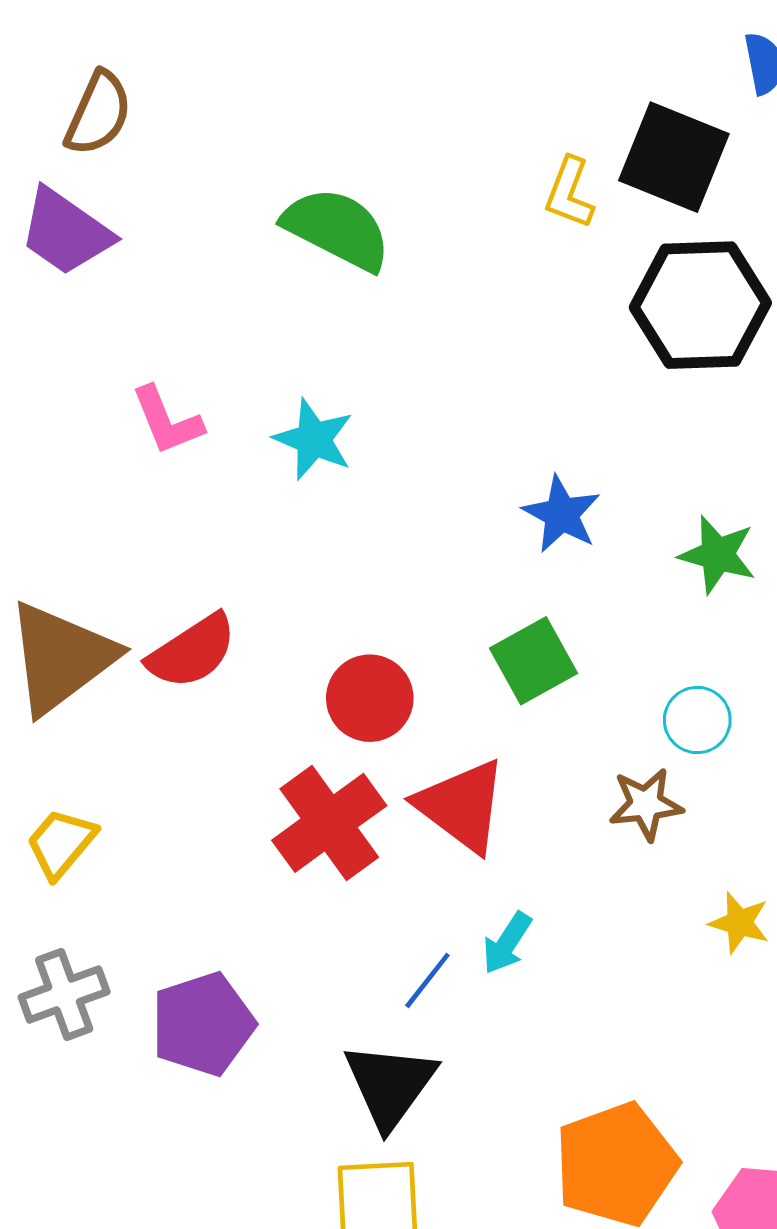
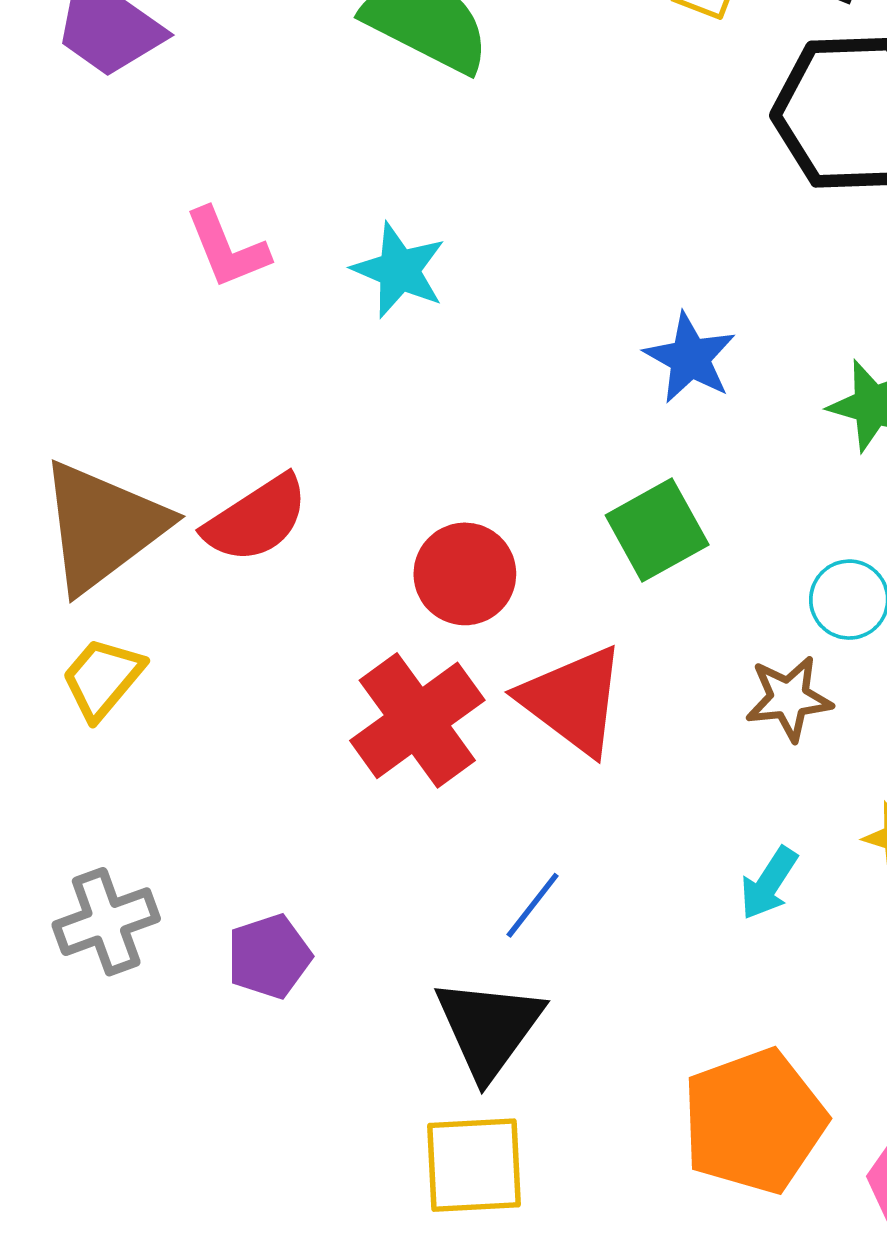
yellow trapezoid: (61, 843) -> (102, 678), moved
cyan arrow: (507, 943) -> (769, 883), moved
purple pentagon: (203, 1024) -> (269, 956), size x0.7

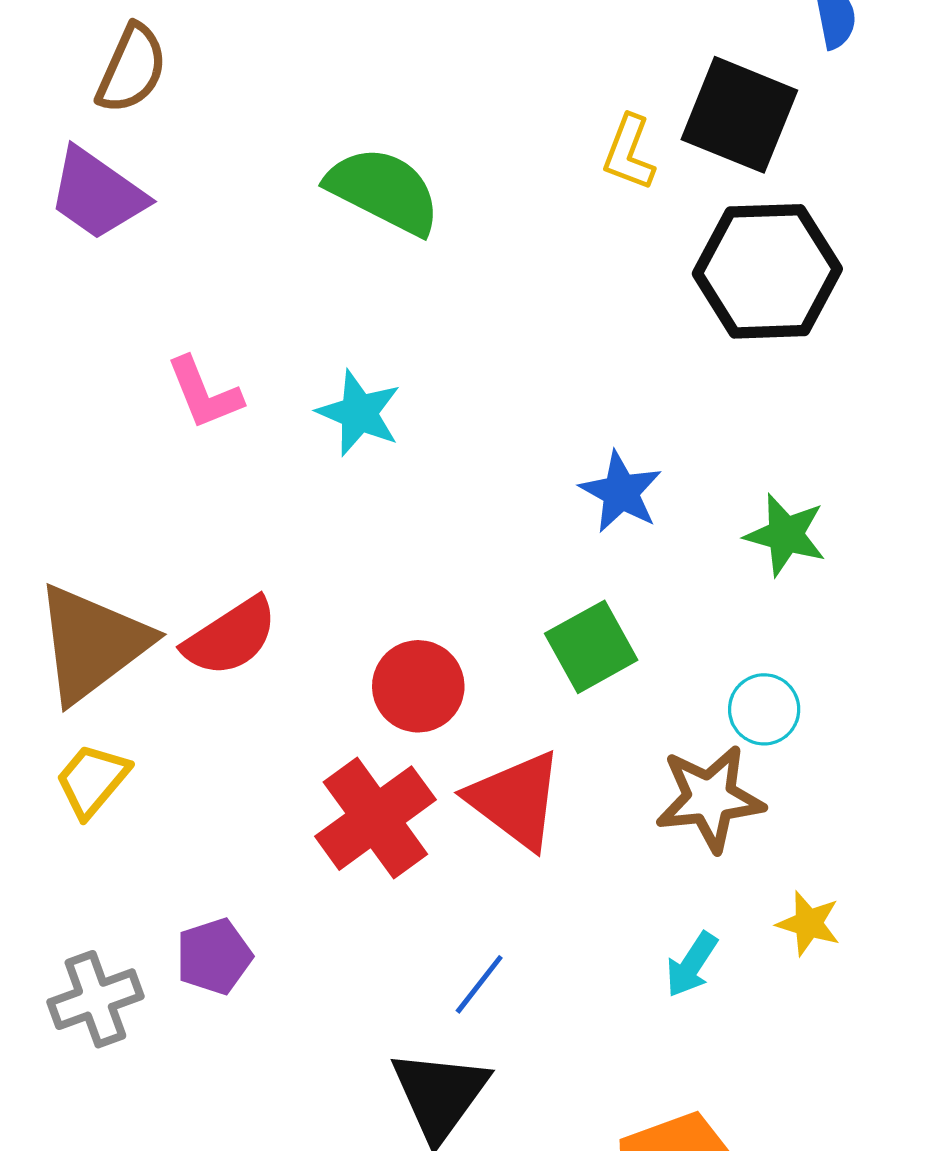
brown star: (789, 698) -> (710, 798), size x1.4
purple pentagon: (269, 956) -> (214, 956), moved

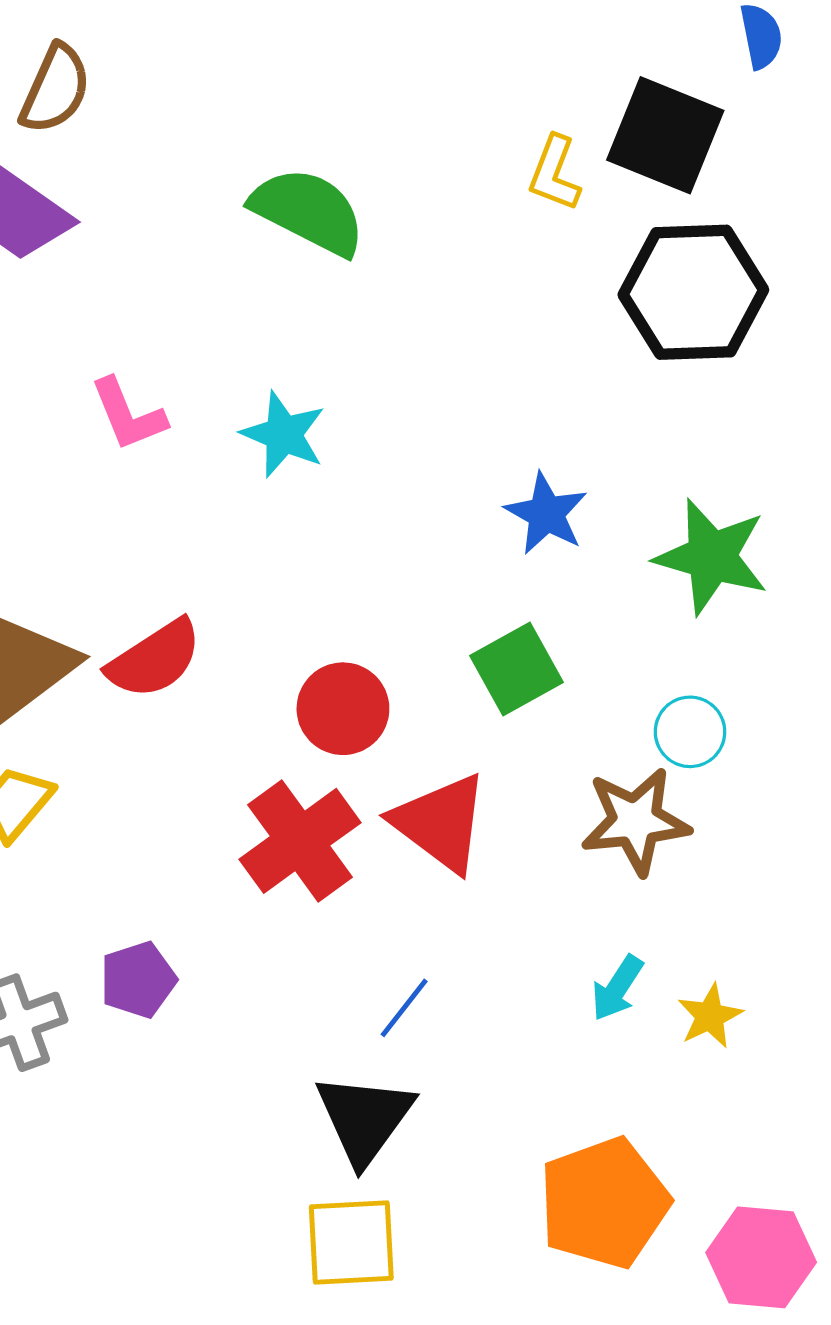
green star: (785, 535) -> (711, 557), size x1.4
yellow star: (809, 923) -> (710, 1016), moved, turned 30

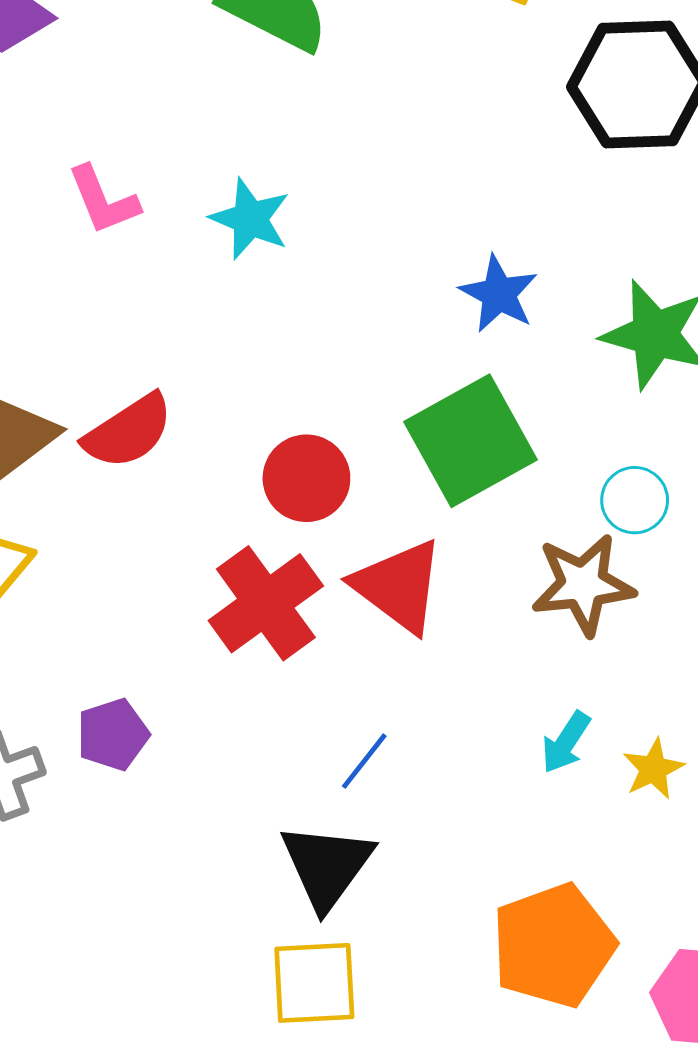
green square: (516, 669) -> (471, 441), size x1.5

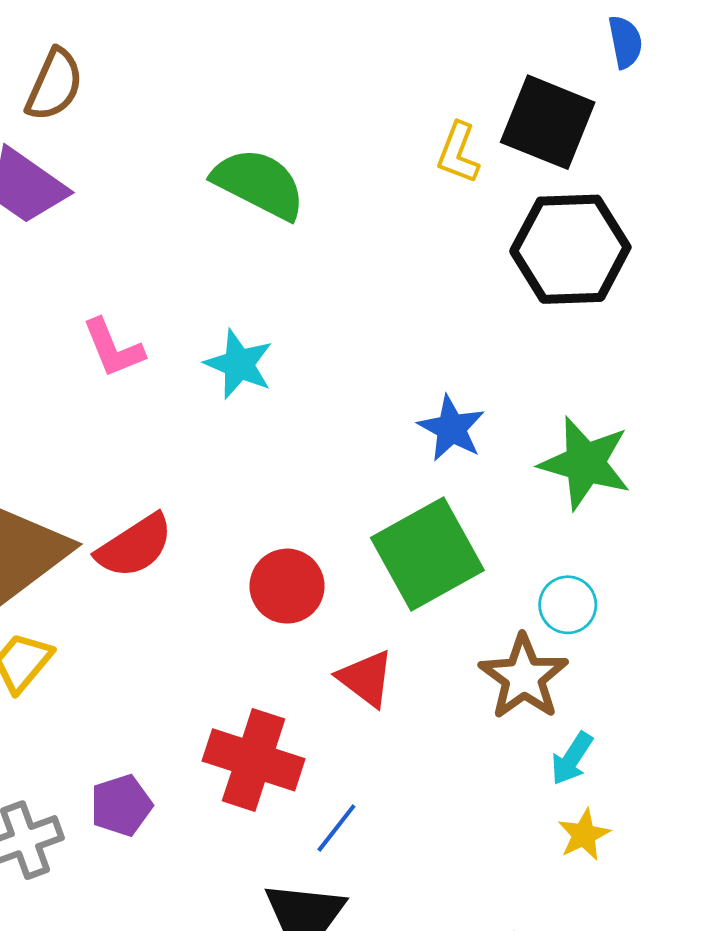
brown star: (583, 585) -> (524, 677), turned -30
red triangle: (399, 586) -> (366, 678), size x0.7
red cross: (266, 603) -> (254, 760), moved, turned -36
cyan arrow: (566, 742) -> (572, 759), moved

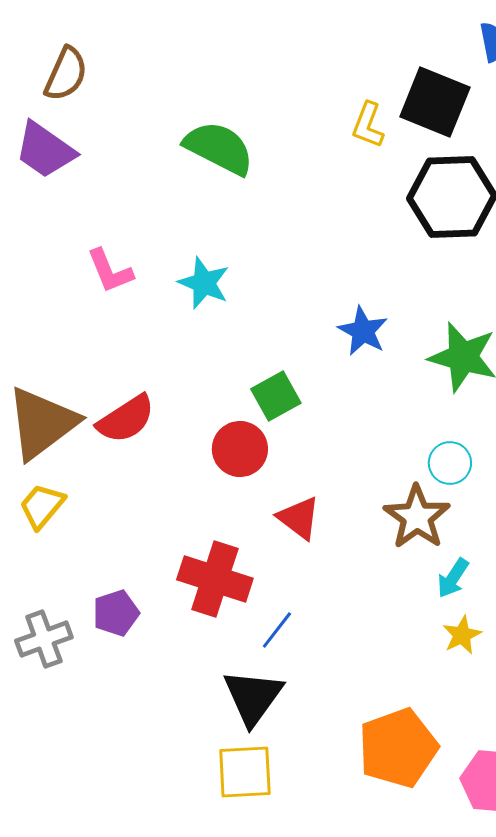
green square: (427, 554) -> (276, 396), moved, size x0.6

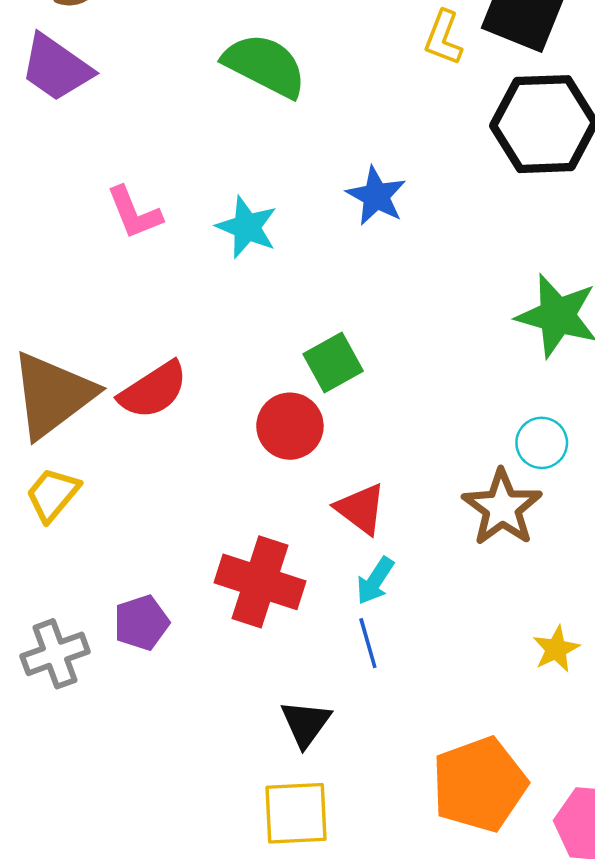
blue star: (363, 331) -> (376, 196), moved
cyan arrow: (453, 578) -> (375, 581), moved
blue line: (277, 630) -> (368, 643), moved, turned -54
black triangle: (253, 697) -> (306, 723), size x0.7

